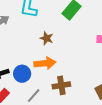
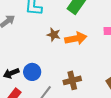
orange arrow: (45, 63) -> (76, 38), moved

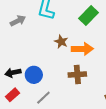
brown cross: (72, 80) -> (77, 74), moved

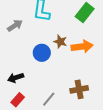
brown cross: (77, 74) -> (79, 89), moved
blue circle: (34, 75) -> (42, 53), moved

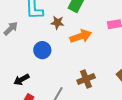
brown star: (60, 42) -> (57, 23), moved

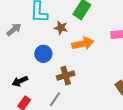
brown cross: (86, 79) -> (66, 76), moved

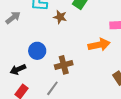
orange arrow: (83, 44) -> (99, 45), moved
blue circle: (43, 54) -> (37, 51), moved

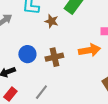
brown cross: (64, 65) -> (54, 57), moved

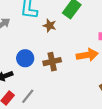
gray line: (41, 92) -> (28, 96), moved

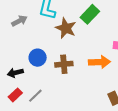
brown star: (50, 26) -> (66, 28), size x1.5

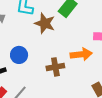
brown cross: (64, 64) -> (55, 67), moved

